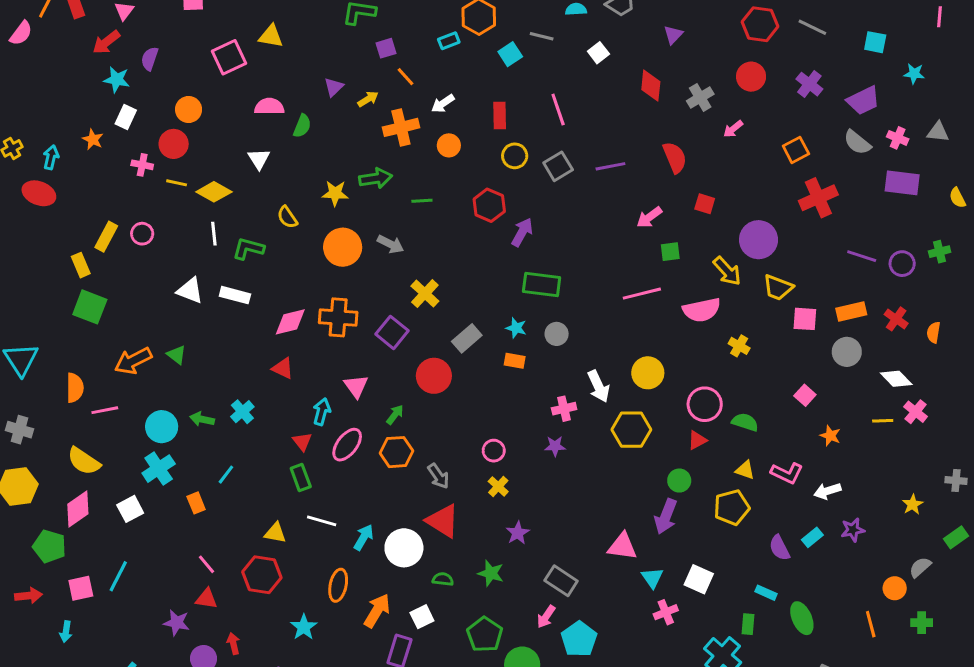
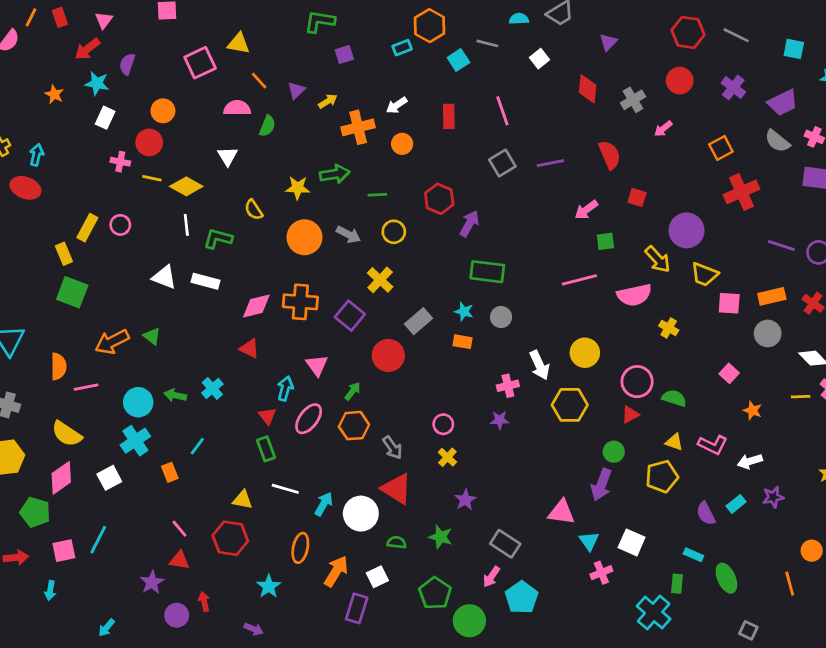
orange line: (405, 77) -> (259, 81), moved
orange star: (93, 139) -> (54, 94), moved
yellow circle: (515, 156) -> (394, 232), moved
purple star: (177, 623) -> (152, 582), turned 30

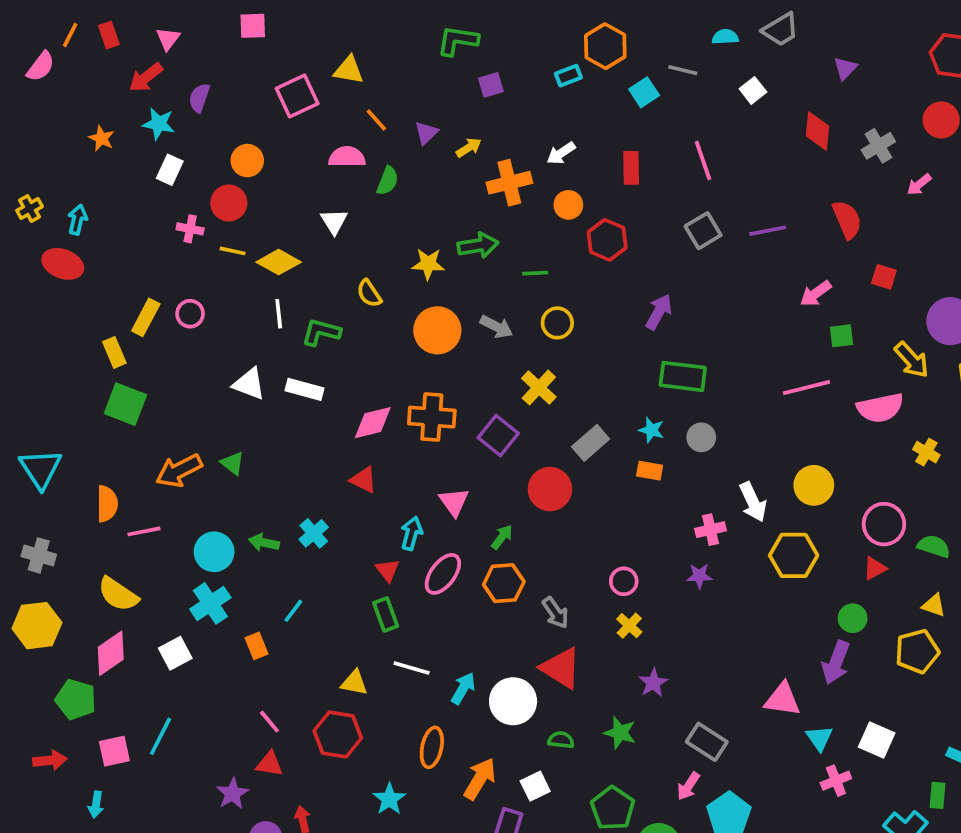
red hexagon: (439, 199) -> (607, 240), moved

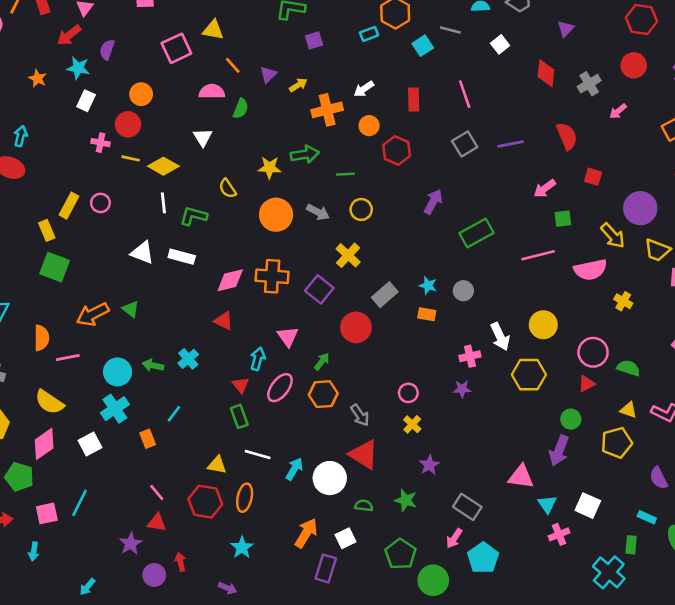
green rectangle: (683, 376) -> (476, 233), moved, turned -36
orange ellipse: (432, 747) -> (245, 498), moved

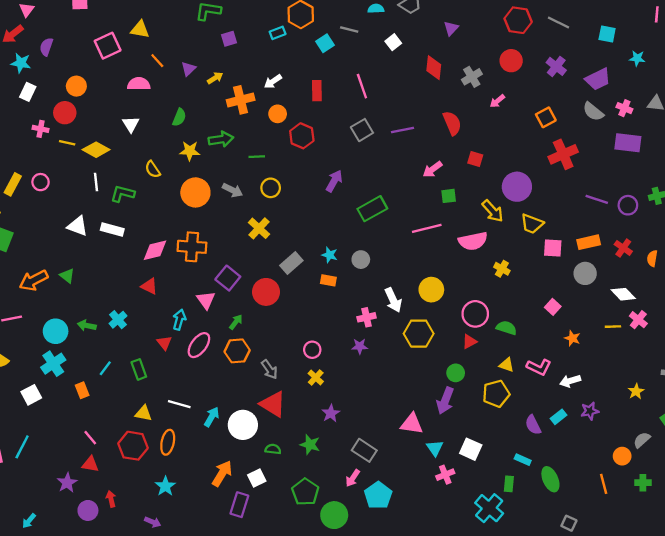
green semicircle: (241, 109) -> (179, 117), moved
purple square: (319, 289) -> (228, 278), moved
green rectangle: (239, 416) -> (139, 369), moved

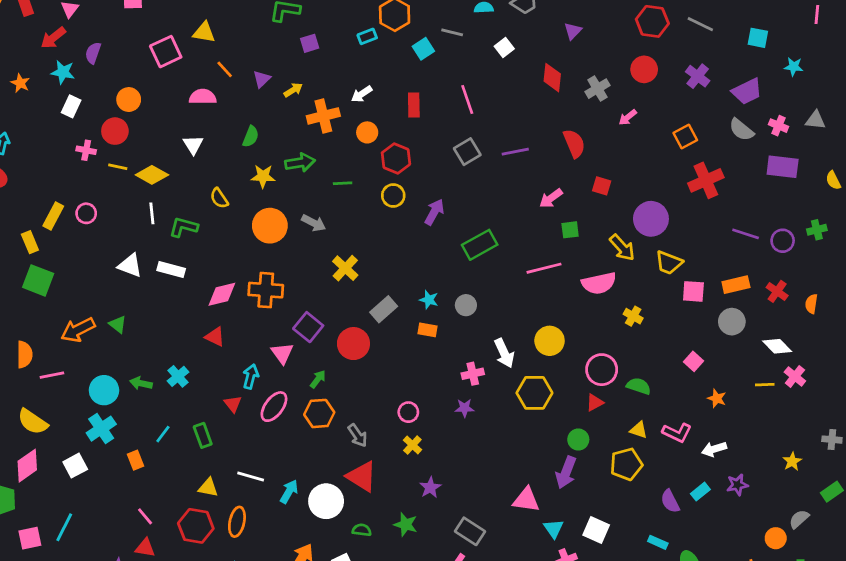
yellow circle: (271, 188) -> (393, 195), moved

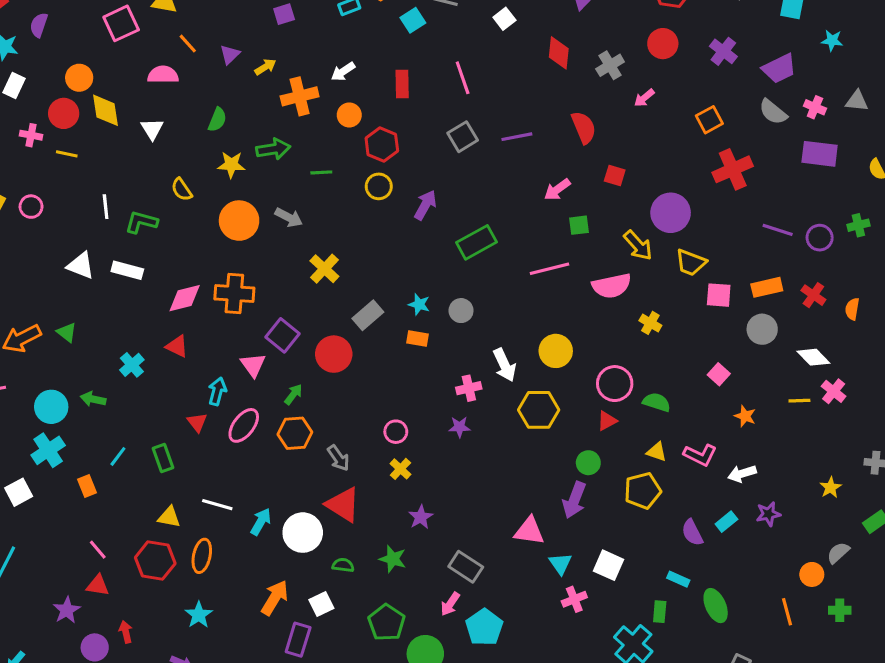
yellow diamond: (152, 175) -> (106, 110), moved, turned 52
cyan cross: (178, 376) -> (132, 365), moved

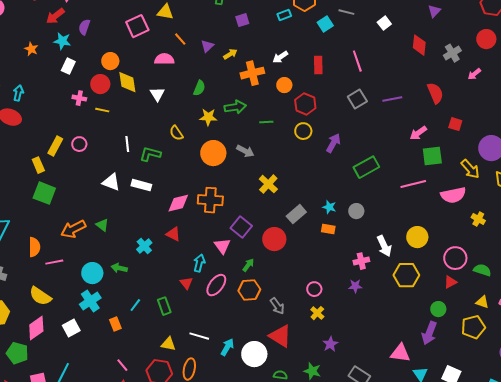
green square: (579, 225) -> (432, 156), size x1.5

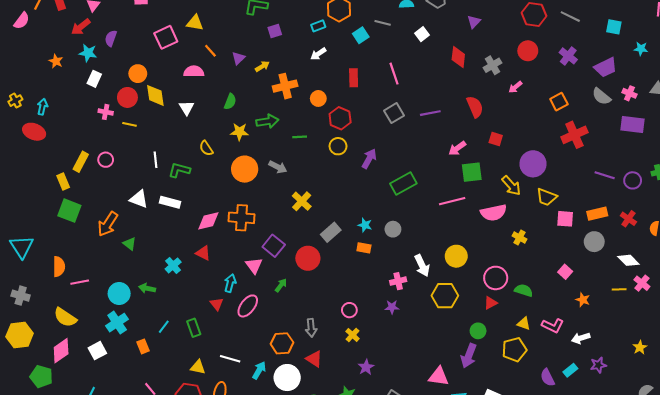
white arrow: (280, 57) -> (318, 54), moved
orange arrow: (73, 229) -> (108, 224), moved, turned -30
orange hexagon: (249, 290) -> (282, 343), moved
gray arrow: (277, 306) -> (311, 328), turned 30
red triangle: (280, 336) -> (314, 359), size x0.7

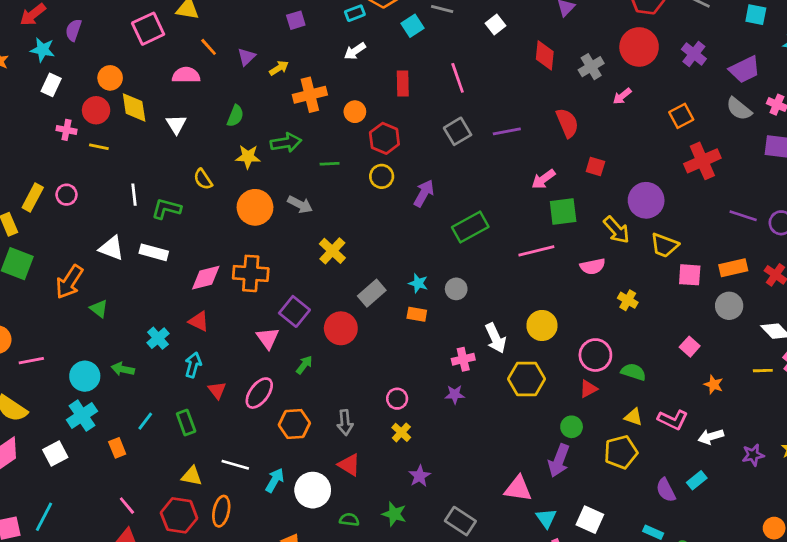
red circle: (528, 51) -> (639, 47), size x1.4
pink semicircle: (494, 213) -> (593, 266), size x0.7
cyan arrow: (230, 283) -> (193, 365), moved
orange hexagon: (282, 343) -> (294, 424), moved
purple star: (598, 365) -> (753, 455), moved

